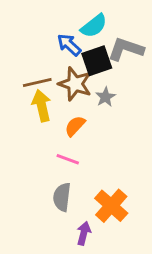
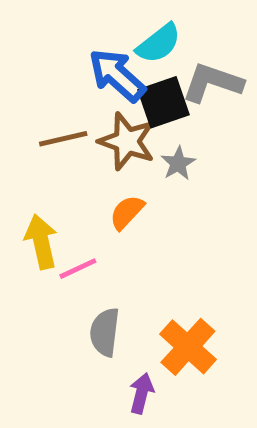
blue arrow: (69, 45) -> (117, 75), size x1.4
yellow arrow: (42, 106) -> (41, 242), moved
pink line: (68, 159) -> (78, 269), moved, turned -45

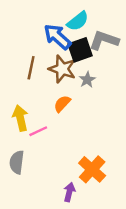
brown line: (63, 139) -> (31, 68), turned -65
gray semicircle: (105, 332) -> (17, 162), moved

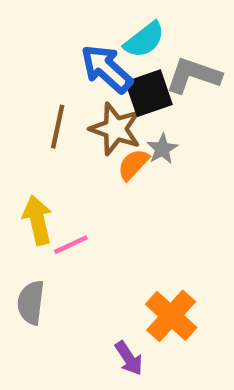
orange semicircle: (62, 104) -> (133, 164), moved
purple arrow: (69, 192) -> (129, 358), turned 132

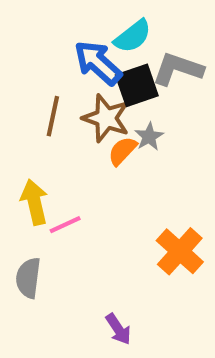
orange cross: (171, 316) -> (180, 251), moved

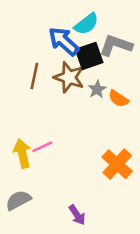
orange semicircle: (122, 151) -> (118, 99), moved, turned -100
yellow arrow: (34, 202) -> (22, 153), moved
gray semicircle: (28, 278) -> (18, 200), moved, turned 55

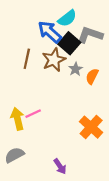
black square: (89, 56) -> (69, 43), turned -30
brown star: (69, 77) -> (54, 60), turned 30
orange semicircle: (118, 99) -> (92, 76), turned 84

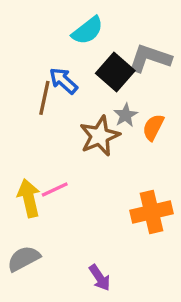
cyan semicircle: (67, 18) -> (88, 31), moved
blue arrow: (50, 32) -> (63, 81), moved, size x0.7
brown star: (54, 60) -> (100, 136), moved
orange cross: (91, 127) -> (151, 212), turned 35

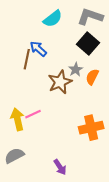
gray L-shape: (150, 58) -> (90, 17), moved
black square: (115, 72) -> (88, 44), moved

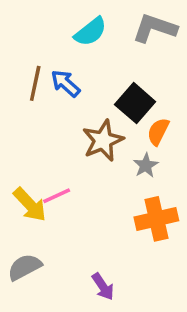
black square: (88, 44) -> (135, 103), moved
brown line: (27, 59) -> (35, 83), moved
gray star: (76, 70) -> (146, 165), moved
yellow arrow: (17, 119) -> (30, 205), turned 150

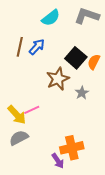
blue arrow: (66, 83) -> (37, 47), turned 90
orange semicircle: (158, 132) -> (94, 62), moved
orange cross: (156, 219) -> (72, 148), moved
gray semicircle: (25, 267) -> (19, 138), moved

